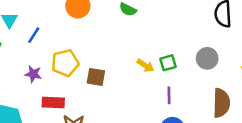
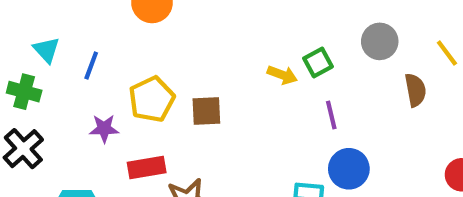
brown semicircle: (221, 103) -> (415, 90), moved, size x0.7

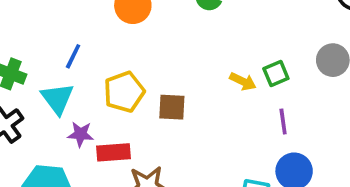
cyan triangle: (46, 50) -> (57, 99), moved, size x1.4
purple star: (104, 128) -> (80, 134), moved

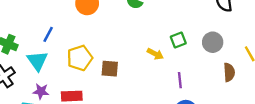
green square: (276, 74) -> (178, 40), moved
purple star: (80, 134) -> (41, 91), moved

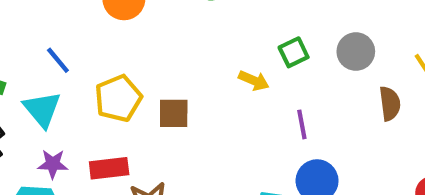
blue line: (48, 34) -> (58, 60), turned -63

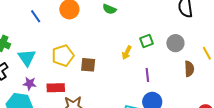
blue line: (58, 60) -> (36, 16), moved
yellow arrow: (254, 81) -> (127, 53), turned 88

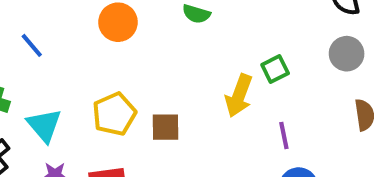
blue line: (36, 16) -> (32, 45), moved
gray circle: (175, 43) -> (347, 54), moved
yellow arrow: (127, 53) -> (239, 96), size x1.5

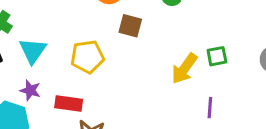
brown square: (166, 127) -> (130, 26), moved

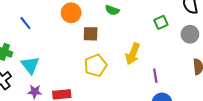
green square: (217, 56) -> (161, 22), moved
yellow pentagon: (87, 57) -> (95, 65), moved

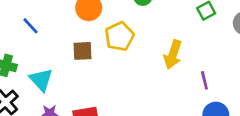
brown square: (91, 34) -> (82, 51), moved
yellow pentagon: (95, 65) -> (119, 36), moved

